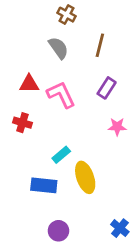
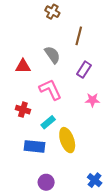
gray semicircle: (58, 48) -> (52, 55), moved
pink L-shape: (61, 95) -> (50, 90), moved
red cross: (22, 123) -> (23, 110), moved

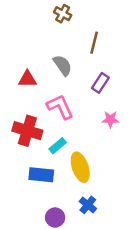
red cross: (23, 110) -> (27, 131), size x1.6
blue cross: (95, 180) -> (88, 205), moved

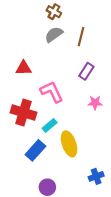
gray semicircle: (63, 65) -> (54, 34), moved, turned -90
blue rectangle: (41, 175) -> (35, 150), turned -54
blue cross: (88, 205) -> (96, 176), moved, turned 32

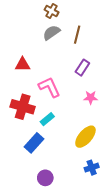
yellow ellipse: (69, 144) -> (85, 137), moved, turned 60

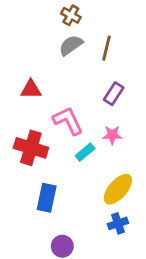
pink star: (91, 97) -> (112, 135), moved
cyan rectangle: (47, 119) -> (85, 152), moved
blue rectangle: (34, 143) -> (47, 198), turned -30
blue cross: (92, 168) -> (118, 223), moved

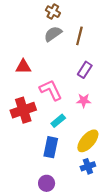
red cross: (31, 148) -> (23, 110), turned -35
cyan rectangle: (85, 152) -> (58, 121), moved
blue rectangle: (47, 198) -> (51, 147), moved

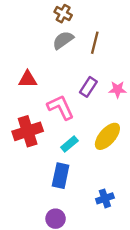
purple rectangle: (85, 70) -> (88, 87), moved
pink star: (84, 101) -> (118, 90), moved
yellow ellipse: (88, 141) -> (107, 136), moved

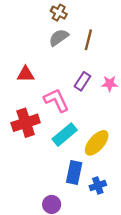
yellow ellipse: (107, 136) -> (97, 143), moved
cyan rectangle: (69, 144) -> (65, 135), size x1.5
blue rectangle: (61, 176) -> (74, 172), moved

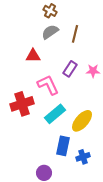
red triangle: (26, 74) -> (33, 56), moved

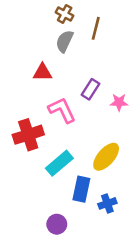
gray semicircle: (50, 32) -> (65, 41), turned -30
brown line: (75, 34) -> (96, 28), moved
pink star: (93, 71) -> (119, 102), moved
cyan rectangle: (55, 114) -> (59, 163), moved

